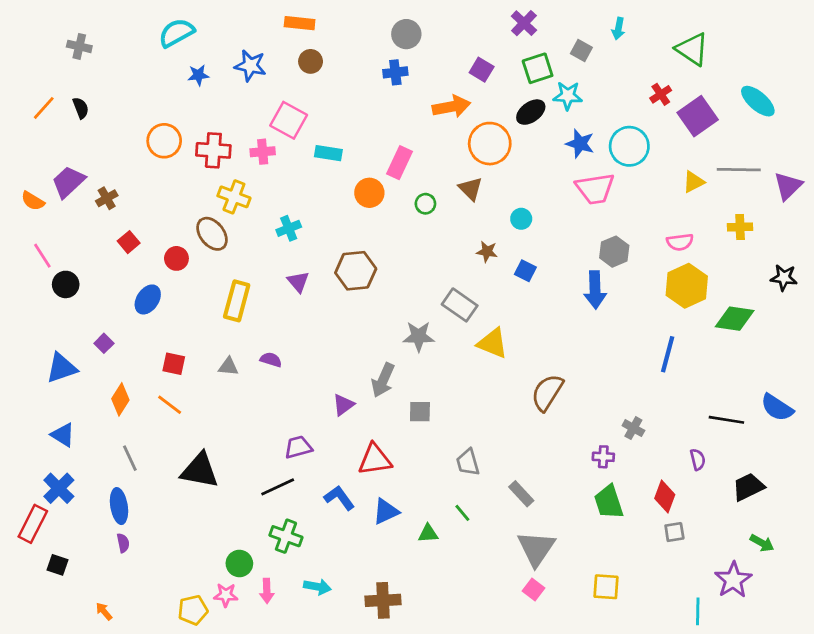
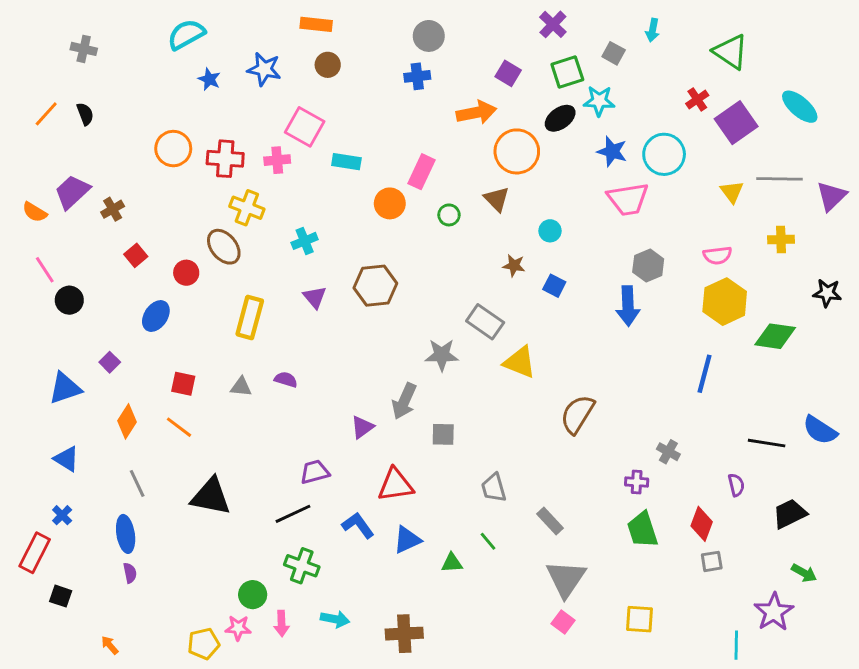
blue star: (198, 75) -> (209, 79), turned 30
yellow triangle: (694, 182) -> (732, 192), turned -40
blue cross: (59, 488) -> (62, 515), size x0.6

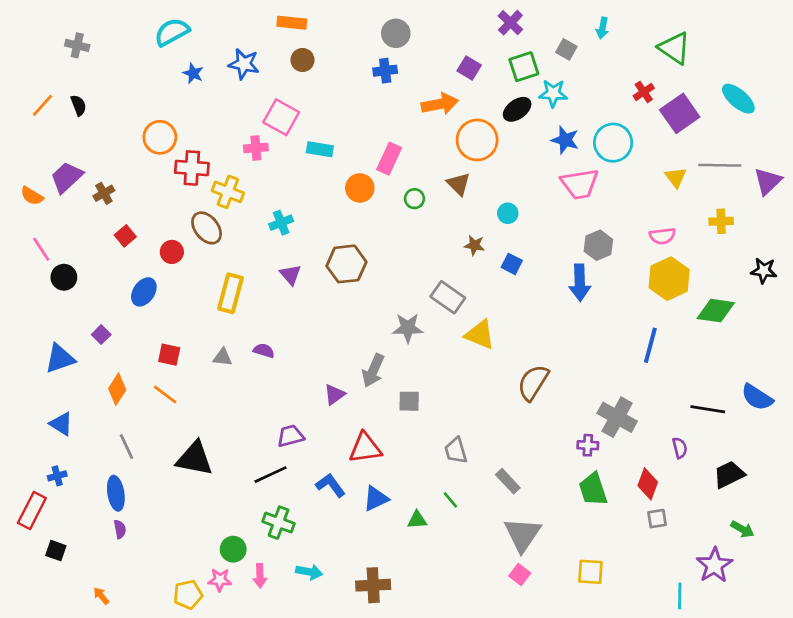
red cross: (225, 159) -> (192, 168), moved
gray cross: (668, 452) -> (617, 417), size x1.8
blue cross: (62, 515) -> (57, 476), turned 30

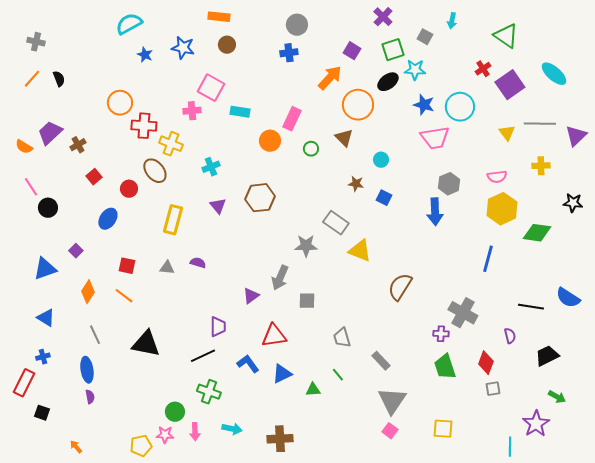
gray cross: (77, 45) -> (36, 42), moved
orange arrow: (440, 104) -> (330, 78), turned -36
purple trapezoid: (290, 436) -> (218, 327), turned 105

